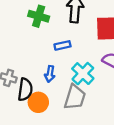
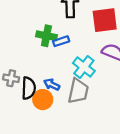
green cross: (39, 16) -> (46, 36), moved
blue arrow: (50, 74) -> (52, 84), moved, turned 112

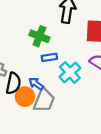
blue rectangle: (61, 41) -> (49, 57), moved
gray trapezoid: (78, 91) -> (44, 100), moved

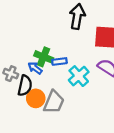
green cross: (39, 36) -> (44, 57), moved
blue arrow: (36, 84) -> (35, 68), moved

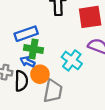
blue rectangle: (59, 61) -> (26, 34), moved, size x1.5
orange circle: (36, 98) -> (40, 74), moved

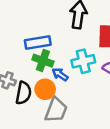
cyan cross: (72, 60) -> (83, 61), moved, turned 30
blue arrow: (28, 62) -> (60, 74), moved

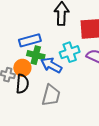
blue arrow: (60, 74) -> (51, 65), size x1.5
orange circle: (45, 89) -> (22, 68), moved

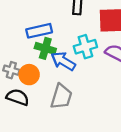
orange circle: (22, 68) -> (29, 75), moved
black semicircle: (22, 84) -> (18, 97), moved, turned -78

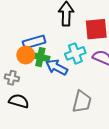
orange circle: (29, 75) -> (26, 55), moved
gray trapezoid: (61, 97) -> (82, 102), moved

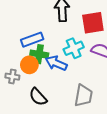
orange circle: (26, 55) -> (29, 65), moved
black semicircle: (19, 101) -> (38, 97), moved, turned -144

